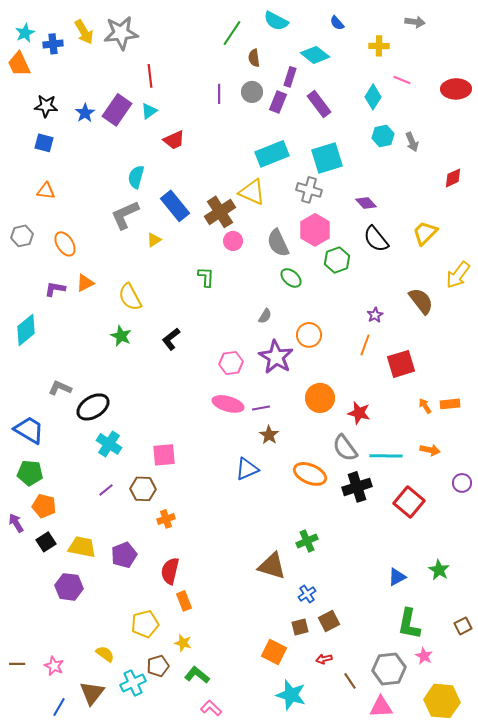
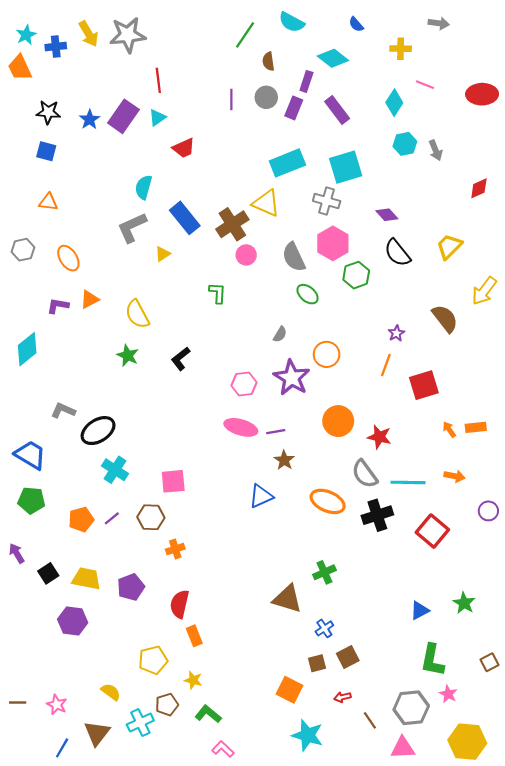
orange pentagon: (44, 506) -> (81, 519), moved, turned -30

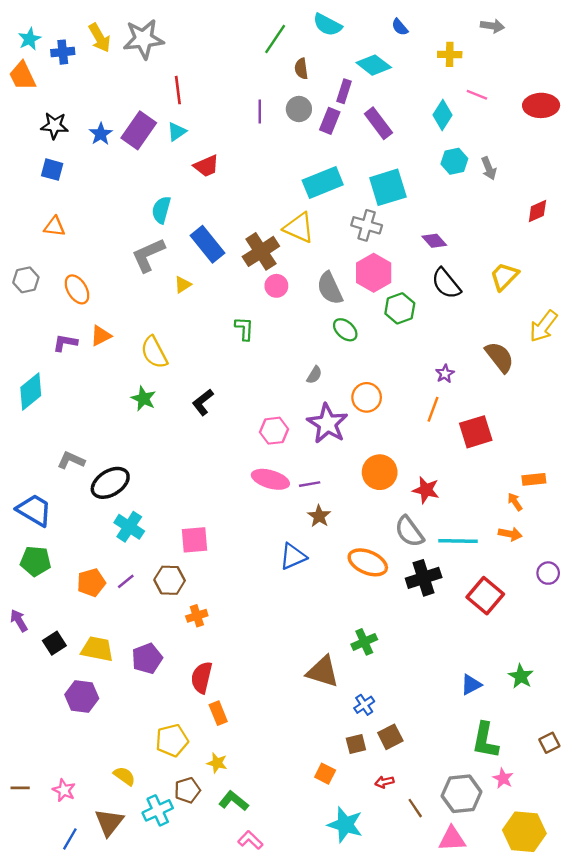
orange arrow: (449, 430) -> (515, 502), moved
orange square: (290, 690) -> (325, 774), size x0.7

